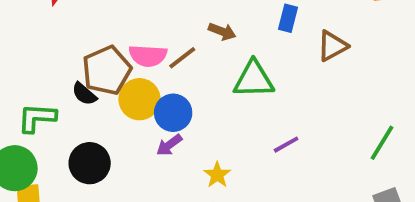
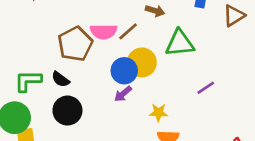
black semicircle: (84, 94) -> (60, 79), moved
yellow circle: (139, 99) -> (142, 62), moved
yellow star: (217, 175) -> (158, 113), turned -30

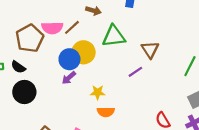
brown triangle: (234, 16) -> (150, 50), moved, turned -30

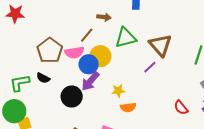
pink semicircle: (52, 28) -> (74, 52), moved
brown triangle: (150, 50) -> (160, 45), size x1.4
purple arrow: (69, 78) -> (90, 81), size x1.5
black circle: (24, 92) -> (72, 97), moved

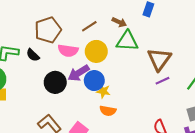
brown arrow: (104, 17) -> (119, 22), moved
pink semicircle: (74, 52) -> (68, 51), moved
blue circle: (89, 64) -> (94, 81), moved
purple line: (150, 67) -> (162, 81), moved

